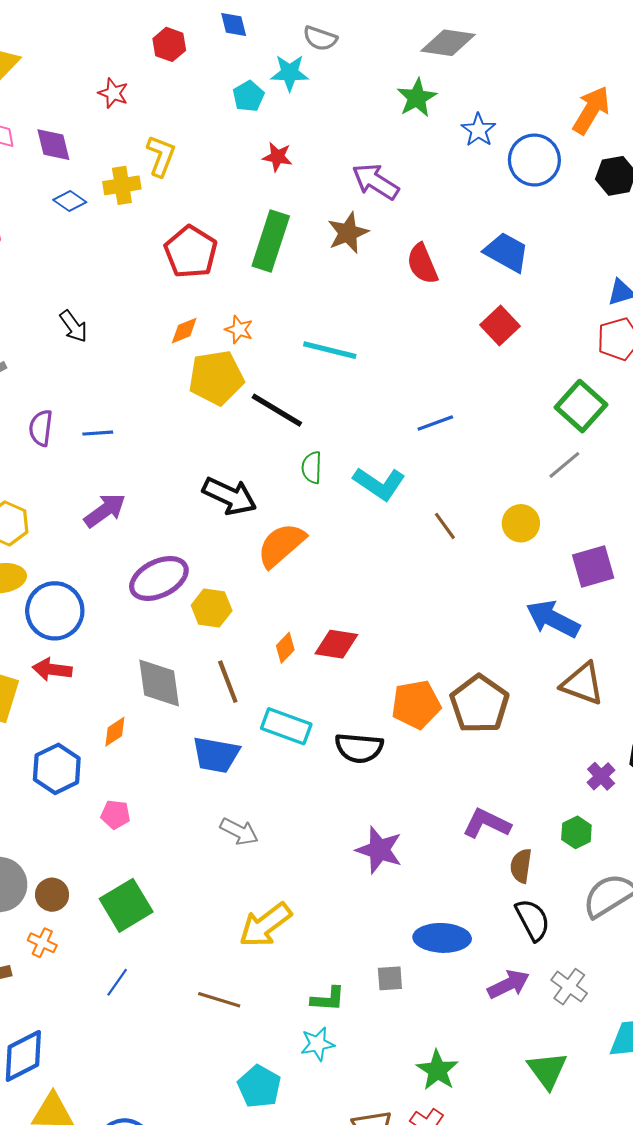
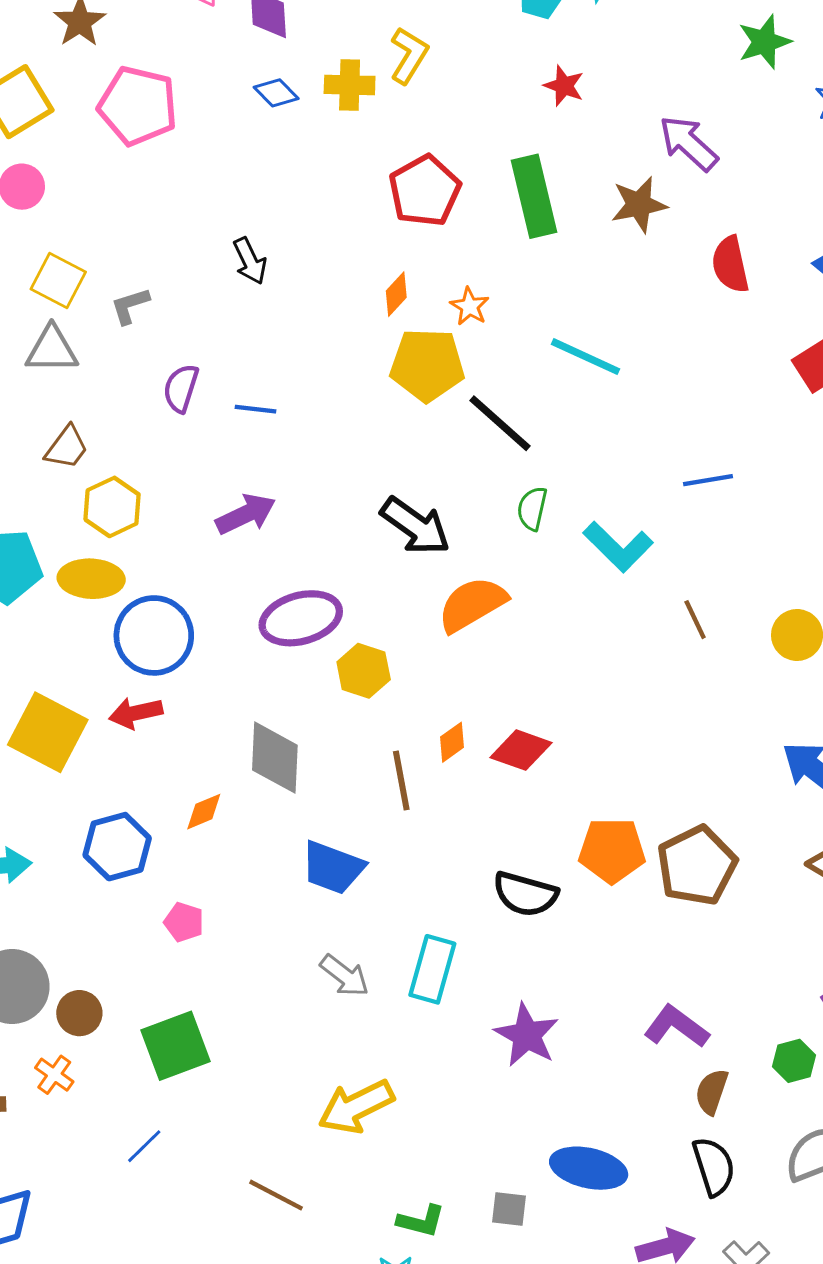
green rectangle: (271, 241) -> (534, 196), turned -42
orange diamond: (184, 331) -> (396, 294), turned -36
red arrow: (52, 669) -> (136, 713), turned -30
brown line: (228, 682) -> (401, 781), moved
cyan rectangle: (286, 726) -> (432, 969), moved, turned 75

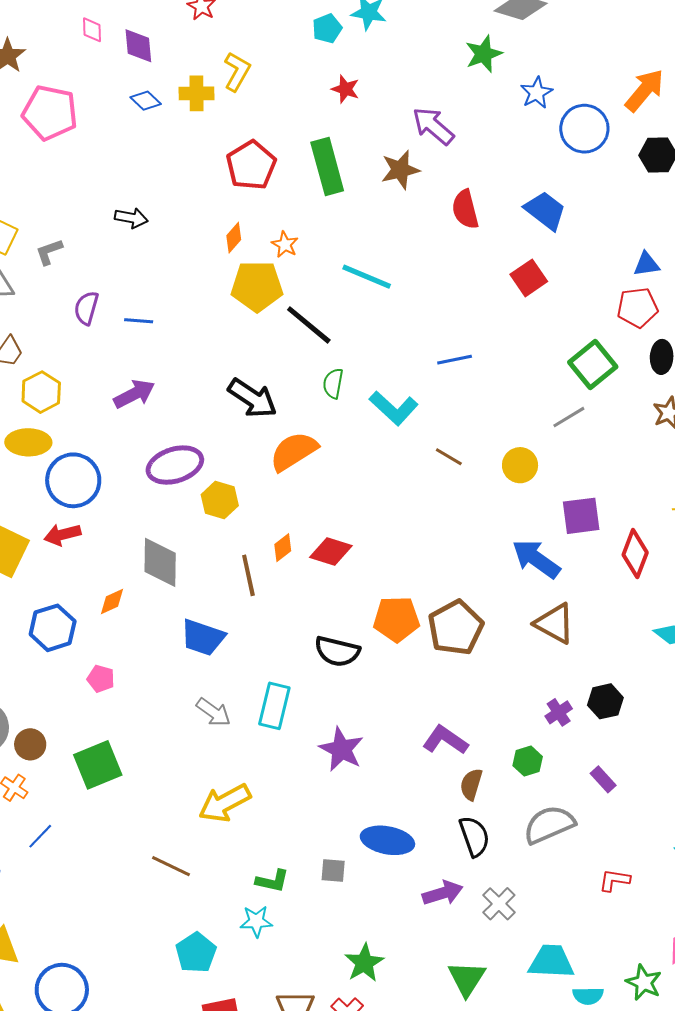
black arrow: (250, 261) -> (131, 218), turned -52
brown line: (695, 620) -> (449, 457), turned -32
blue line: (144, 1146) -> (40, 836), moved

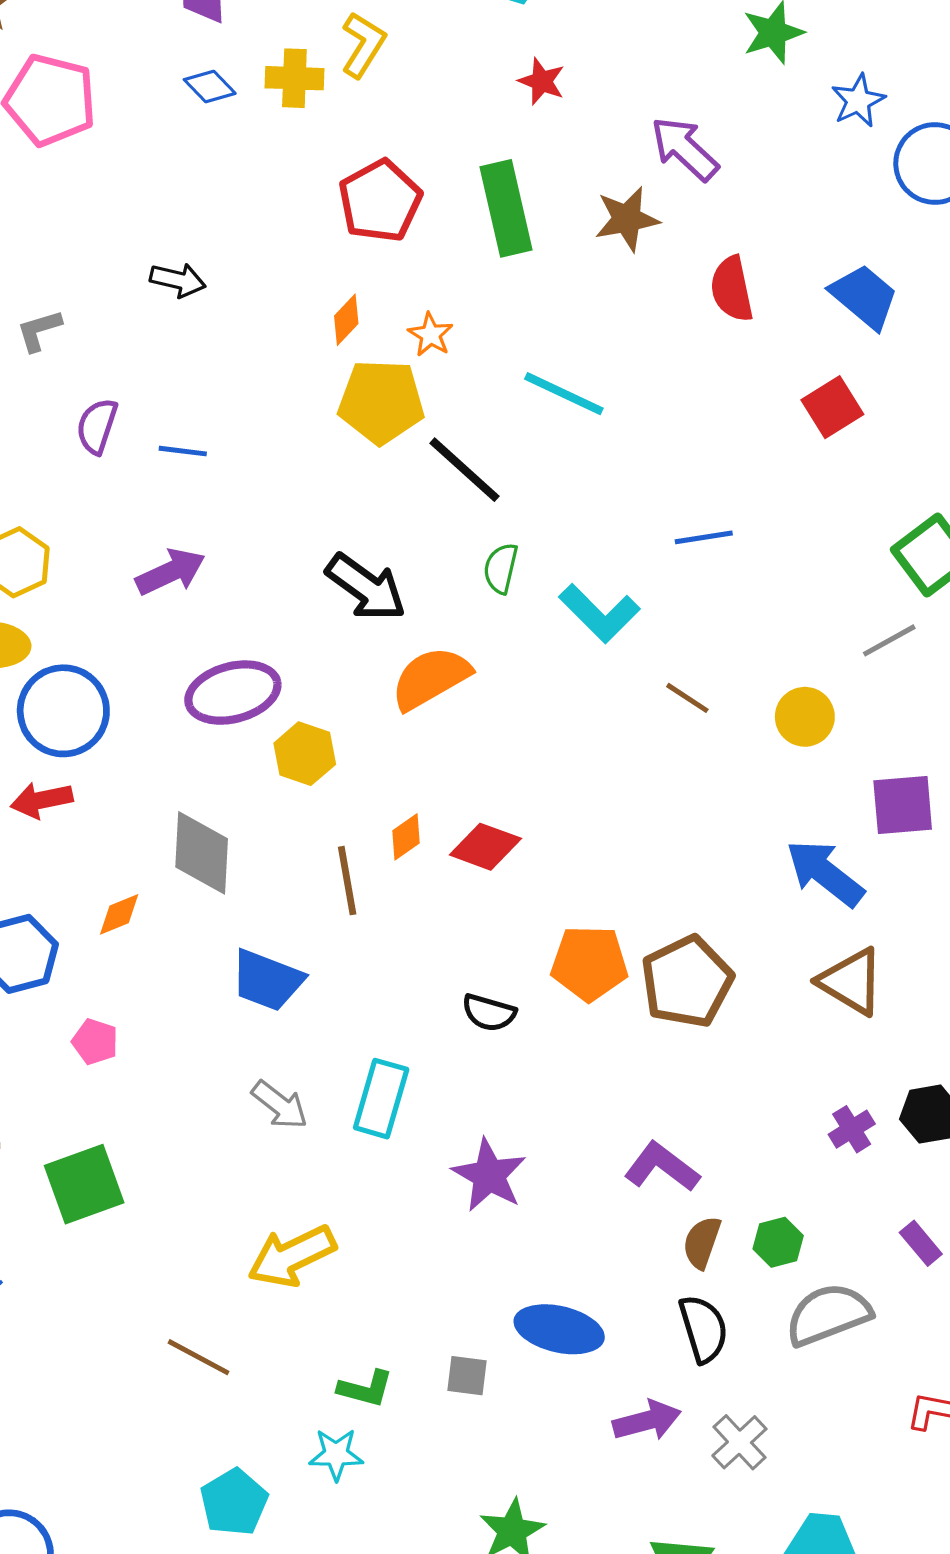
black semicircle: (337, 651) -> (489, 1013), size x0.7
green hexagon: (528, 761) -> (778, 1242), moved

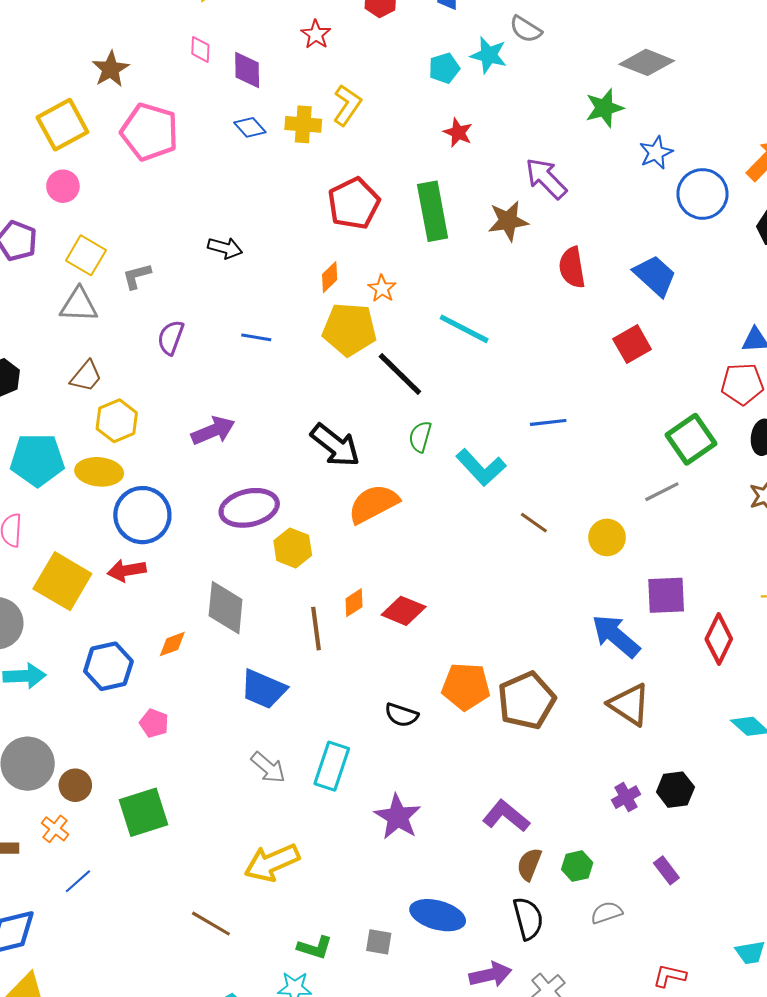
blue line: (183, 451) -> (256, 337), moved
gray semicircle: (828, 1315) -> (607, 913), size x0.6

